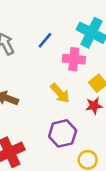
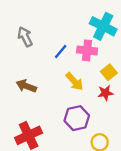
blue line: (45, 40) -> (61, 52), moved

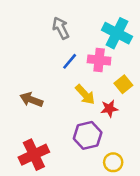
gray arrow: (25, 37) -> (61, 28), moved
red star: (105, 93) -> (109, 109), moved

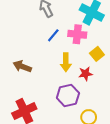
yellow arrow: (85, 95) -> (66, 62), turned 42

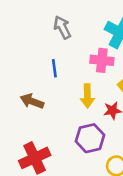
blue line: (53, 35) -> (54, 68), moved, turned -48

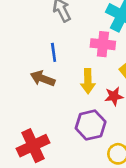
brown arrow: (32, 101) -> (43, 78), moved

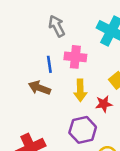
pink cross: (103, 44) -> (75, 57), moved

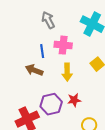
red star: (104, 104) -> (74, 100), moved
purple hexagon: (83, 130) -> (51, 104), moved

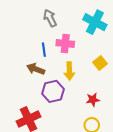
red star: (74, 100) -> (93, 100), moved
purple hexagon: (51, 104) -> (53, 91), moved

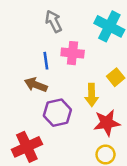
yellow arrow: (69, 71) -> (92, 95), moved
red star: (93, 100) -> (107, 123), size x1.5

